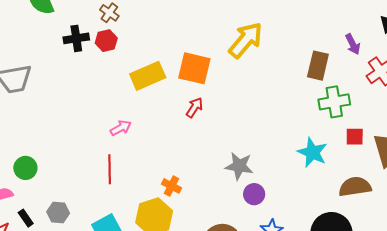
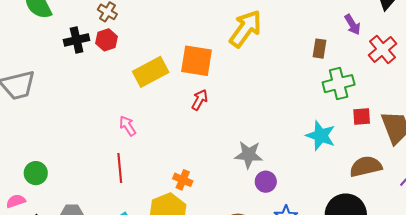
brown rectangle: (318, 66) -> (320, 49), size x0.7
pink arrow: (121, 128) -> (128, 126), turned -90

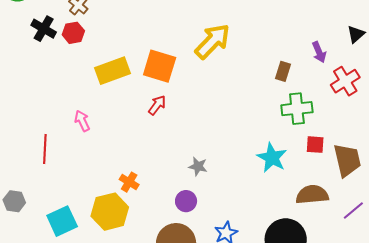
black cross: (77, 40) -> (44, 29), turned 35
gray star: (249, 155) -> (198, 166), size x0.7
red line: (120, 168) -> (45, 149), moved
purple circle: (266, 182) -> (186, 201), moved

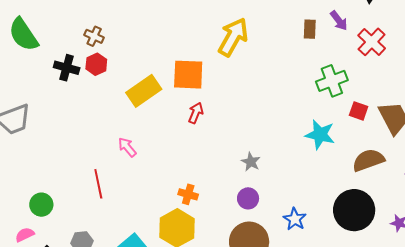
brown rectangle: (283, 71) -> (310, 29), moved
red square: (315, 145) -> (359, 111), turned 30
gray star: (198, 166) -> (251, 162), turned 30

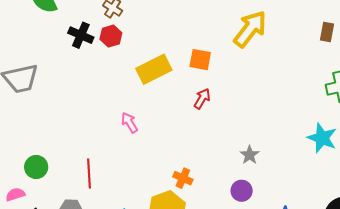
orange square: (188, 75) -> (200, 60), size x0.7
red line: (98, 184) -> (89, 173), moved

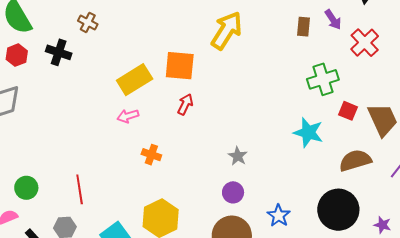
red hexagon: (111, 36) -> (17, 55), moved
orange square: (200, 60) -> (180, 66), size x1.4
pink arrow: (129, 123) -> (128, 116), moved, turned -70
orange cross: (183, 178) -> (151, 155), moved

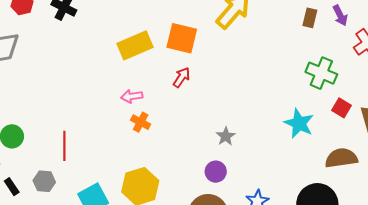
green cross: (323, 79) -> (321, 73), turned 32
pink arrow: (128, 116) -> (132, 96), moved

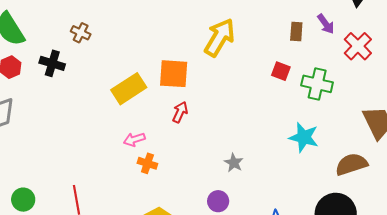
red square: (341, 108) -> (281, 71), moved
purple circle: (216, 172) -> (218, 201), moved

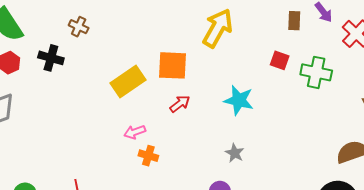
red arrow: (180, 112) -> (180, 104), turned 30
cyan star: (304, 137) -> (239, 100), moved

